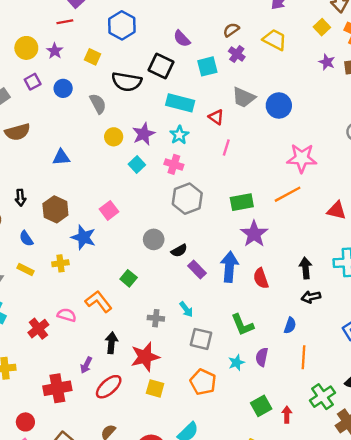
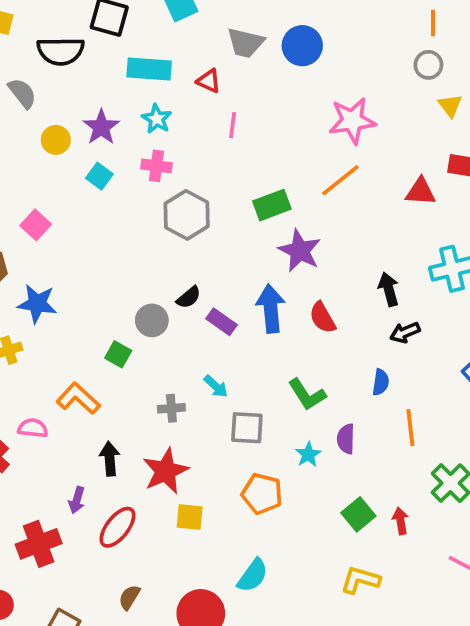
pink square: (109, 210) -> (36, 225), moved
gray circle: (154, 239) -> (152, 320), moved

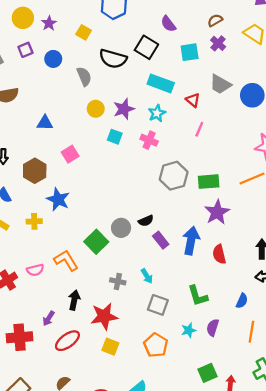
cyan square: (99, 176) -> (115, 137), turned -32
gray hexagon: (187, 215) -> (174, 176), moved
green square: (118, 354) -> (96, 242), size x1.5
pink semicircle: (33, 428) -> (35, 270), turned 144

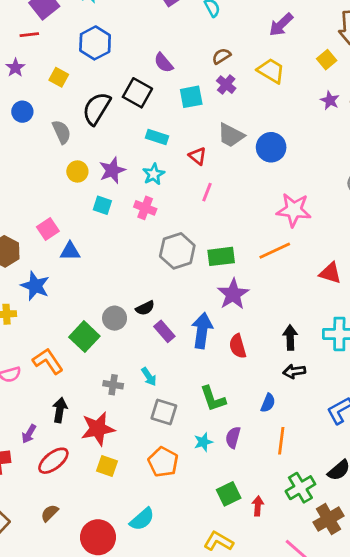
black semicircle: (113, 59) -> (97, 109), turned 108
cyan rectangle: (161, 83) -> (157, 137), size x0.7
blue triangle: (45, 123) -> (70, 251), moved

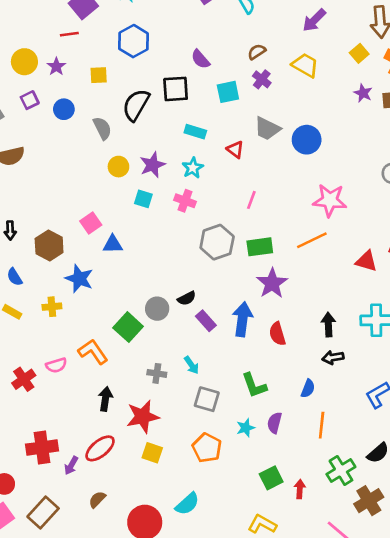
yellow square: (59, 77) -> (99, 75), turned -30
black square: (137, 93) -> (176, 89), turned -32
pink line: (207, 192) -> (251, 200), moved
purple arrow: (29, 434) -> (71, 466), moved

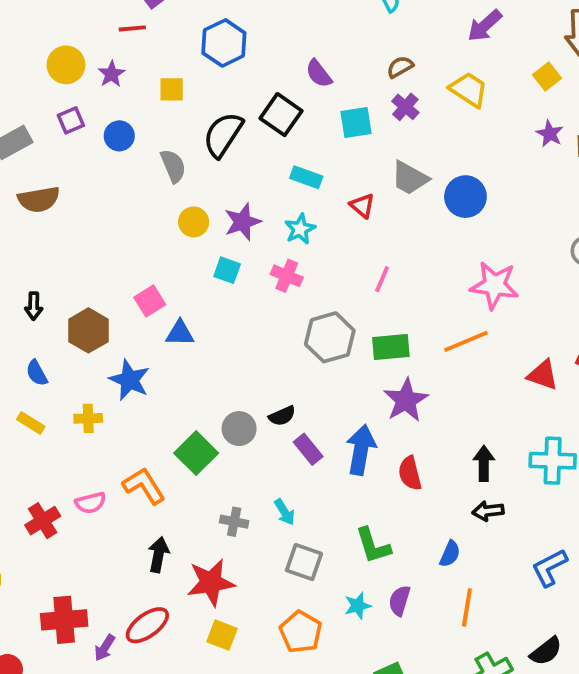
black square: (176, 89) -> (281, 115), turned 36

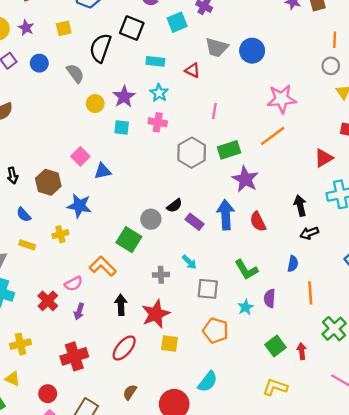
red triangle: (543, 375) -> (324, 158), moved, turned -36
purple arrow: (105, 648) -> (79, 311), moved

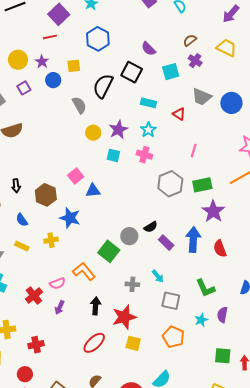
blue circle: (39, 63) -> (53, 80), moved
green square: (275, 346) -> (223, 356), turned 36
red cross: (74, 356) -> (36, 345), moved, size x0.7

